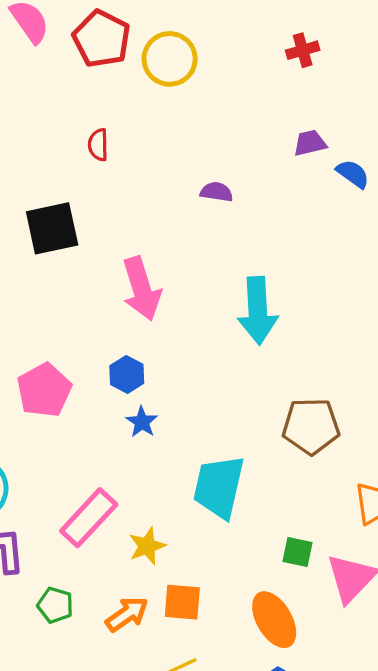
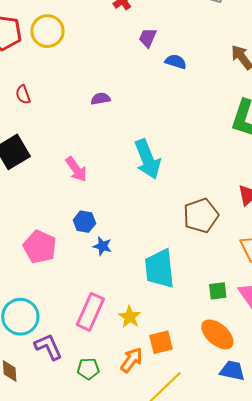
purple trapezoid: (310, 143) -> (148, 38), moved, turned -35
pink arrow: (142, 289) -> (76, 169), size x0.7

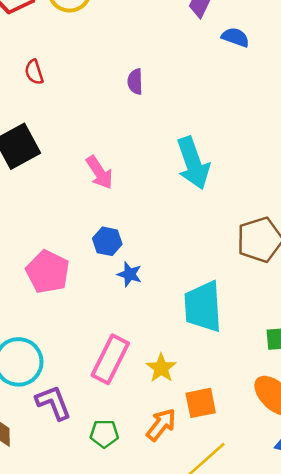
purple semicircle: (101, 99) -> (135, 82), turned -84

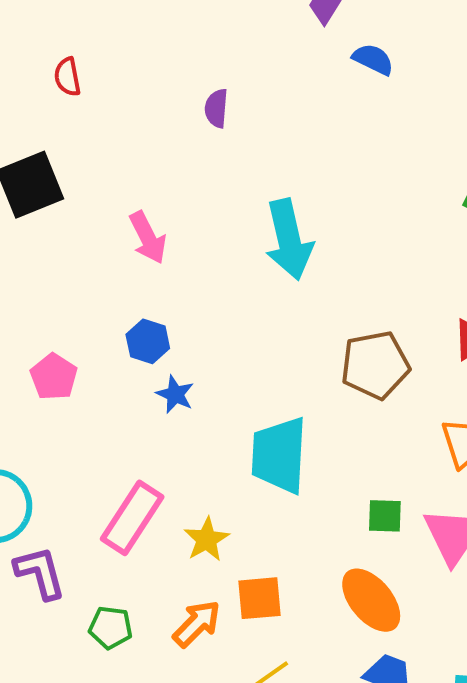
pink pentagon: (48, 272) -> (54, 377), size x0.7

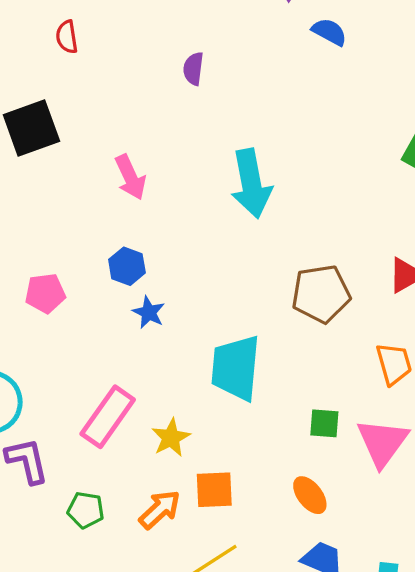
pink pentagon: (54, 377) -> (45, 293), turned 30
orange ellipse: (371, 600) -> (310, 495), size x0.7

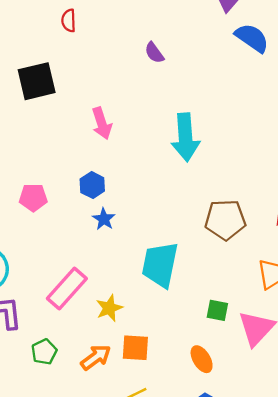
blue semicircle: (329, 32) -> (252, 38), size x1.4
purple semicircle: (193, 69) -> (154, 53), turned -50
green pentagon: (86, 510) -> (44, 352), turned 30

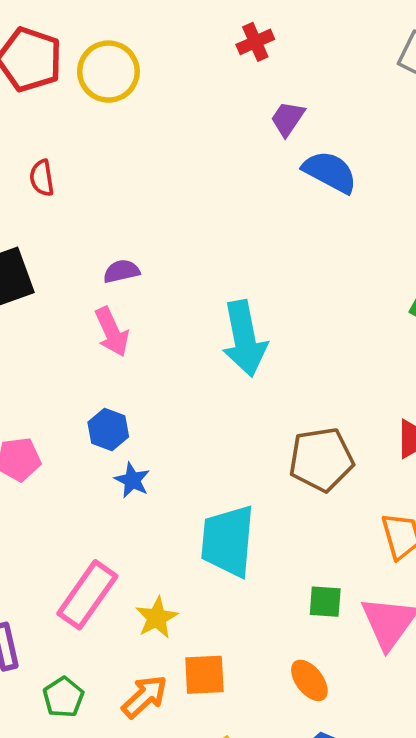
purple semicircle: (154, 53) -> (121, 271), moved, turned 120

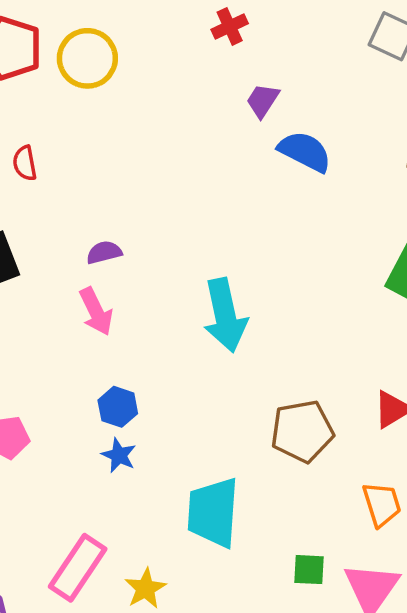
blue hexagon: (108, 429) -> (118, 407), moved

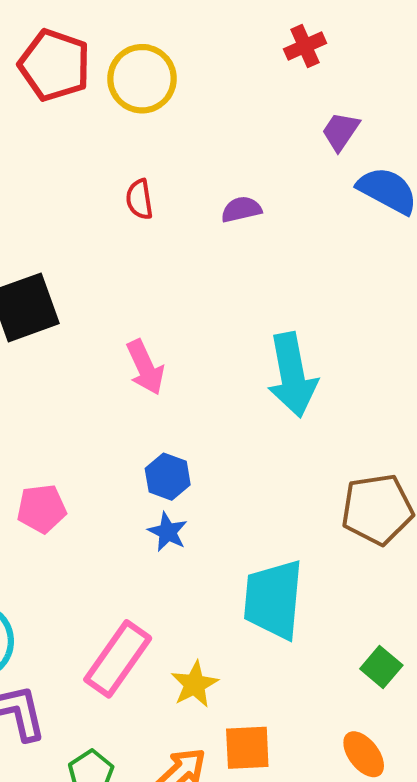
red semicircle: (25, 163) -> (139, 199), moved
purple semicircle: (104, 252) -> (241, 209), moved
green square: (309, 570) -> (381, 667), turned 36

